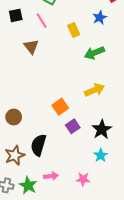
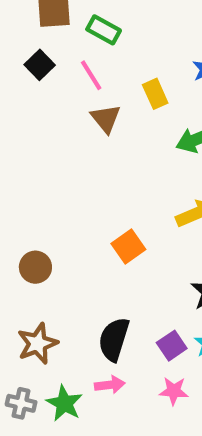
black square: (16, 15) -> (40, 65), turned -32
brown triangle: (31, 47) -> (106, 119), moved
purple square: (73, 126) -> (172, 346), moved
black semicircle: (39, 145) -> (114, 339), moved

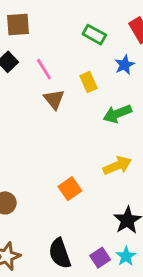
green rectangle: (104, 30) -> (94, 35), moved
black semicircle: (114, 339) -> (60, 253), turned -36

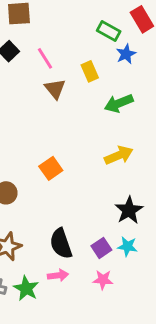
green rectangle: (94, 35) -> (109, 31), moved
orange square: (70, 189) -> (51, 168), moved
cyan star: (126, 256) -> (127, 246), turned -30

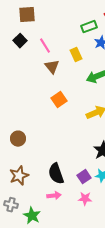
green rectangle: (109, 31) -> (89, 27), turned -49
orange square: (51, 168) -> (59, 100), moved
green star: (26, 288) -> (32, 216), moved

